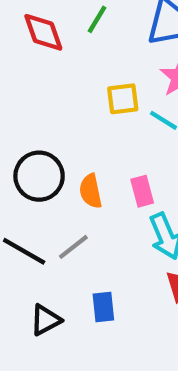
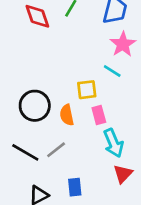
yellow square: (123, 99) -> (87, 90), moved

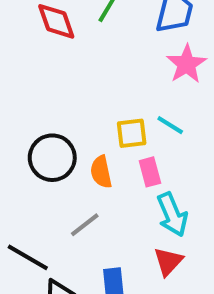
cyan line: (112, 71) -> (170, 125), moved
black line: (25, 152) -> (28, 257), moved
red triangle: (123, 174) -> (168, 261), moved

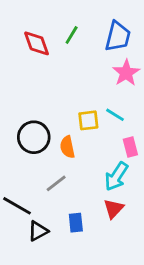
pink rectangle: (150, 172) -> (130, 147), moved
cyan arrow: (172, 215) -> (116, 176), turned 56

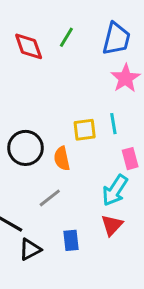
cyan line: (115, 115) -> (113, 124), turned 48

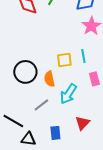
cyan arrow: (115, 190) -> (68, 94), moved
black triangle: (30, 249) -> (28, 139), turned 35

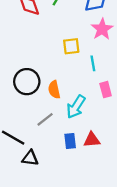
yellow square: (64, 60) -> (71, 46), moved
red triangle: (82, 123) -> (92, 140), turned 42
blue rectangle: (55, 133) -> (70, 141), moved

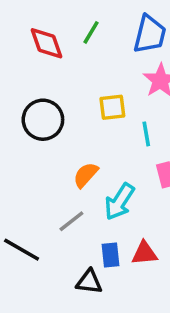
black circle: (27, 82) -> (43, 120), moved
orange semicircle: (54, 90) -> (86, 175), turned 54
black triangle: (30, 158) -> (89, 282), moved

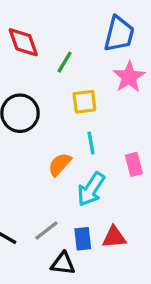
green line: (91, 32) -> (65, 62), moved
cyan line: (146, 134) -> (91, 143), moved
gray line: (71, 221) -> (46, 230), moved

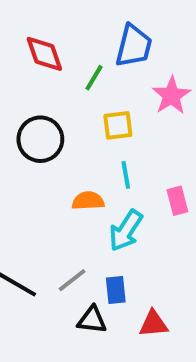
blue trapezoid: (119, 34) -> (134, 46), moved
orange semicircle: (60, 164) -> (88, 201), turned 45
red triangle: (114, 237) -> (154, 324), moved

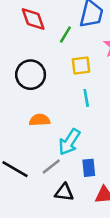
orange semicircle: (88, 201) -> (40, 120), moved
cyan arrow: (126, 231) -> (69, 142), moved
blue rectangle: (116, 290) -> (89, 168), moved

